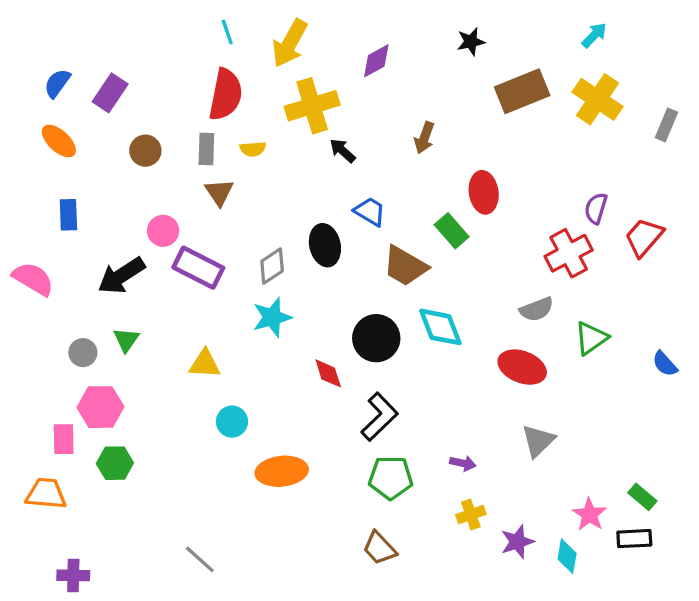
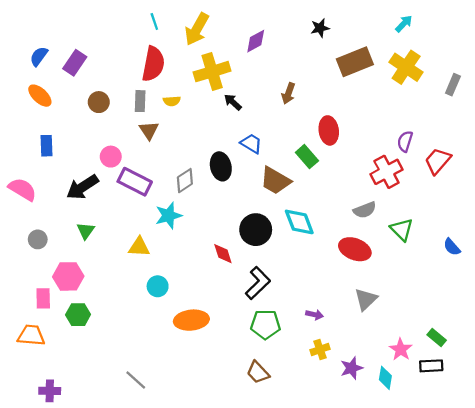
cyan star: (272, 317) -> (168, 215), moved
green triangle: (591, 338) -> (402, 230), turned -40
gray circle: (83, 353) -> (38, 239), moved

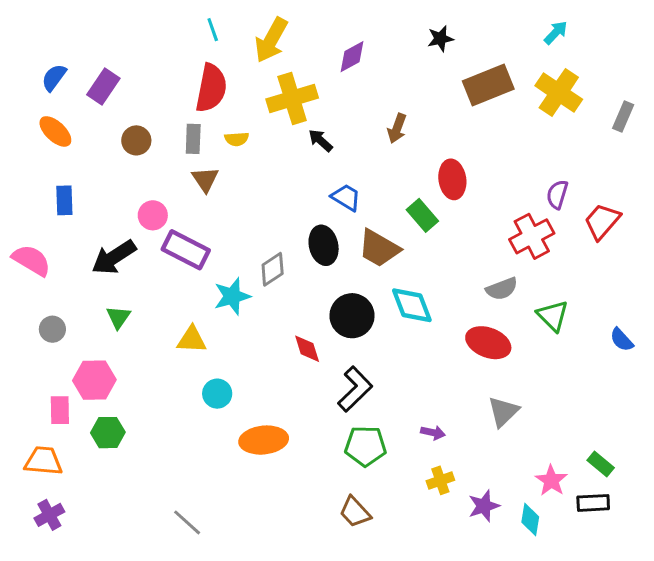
black ellipse: (221, 166) -> (324, 245), moved
gray diamond: (185, 181) -> (273, 269), moved
purple cross: (50, 391) -> (49, 515), moved, turned -30

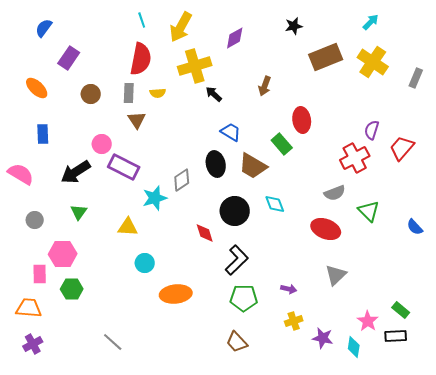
blue semicircle: (54, 78) -> (44, 28), moved
cyan diamond: (412, 305) -> (275, 204), size x0.7
purple star: (484, 506) -> (323, 338), turned 30
gray line: (187, 522) -> (113, 342), moved

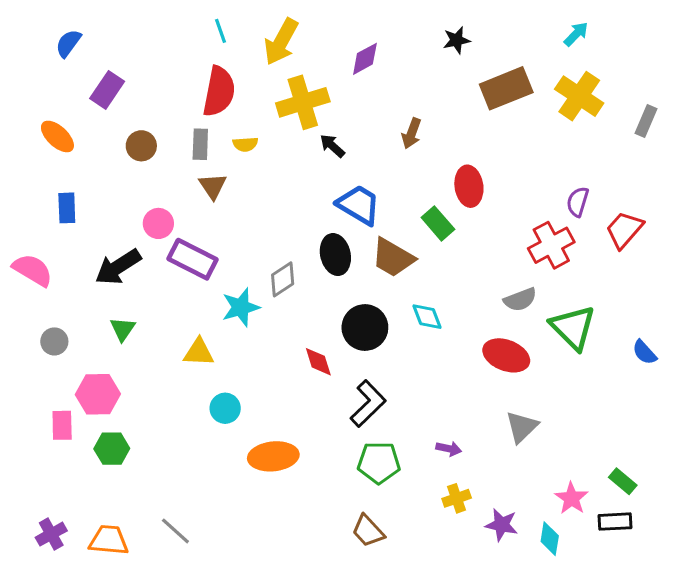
blue trapezoid: (231, 132) -> (359, 205), size x1.4
green triangle: (369, 211) -> (573, 327), size x1.4
orange trapezoid: (29, 308) -> (109, 540), moved

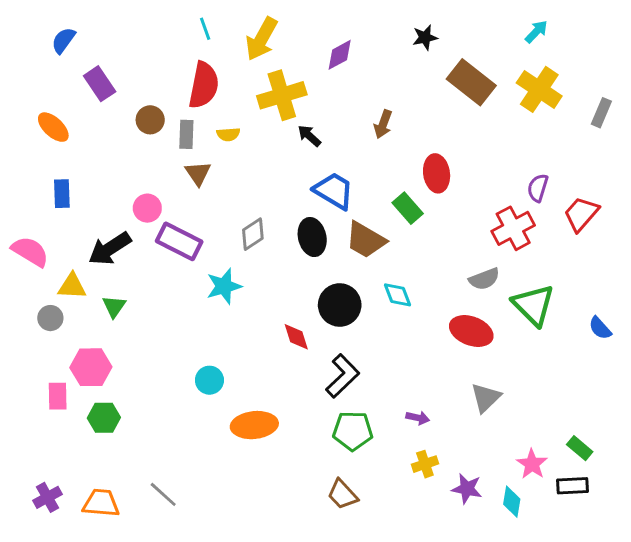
brown rectangle: (506, 88) -> (471, 82), turned 60
purple rectangle: (107, 90) -> (100, 84), turned -68
brown circle: (141, 146) -> (150, 120), moved
gray diamond: (283, 279) -> (253, 234), moved
yellow triangle: (199, 352) -> (72, 286), moved

